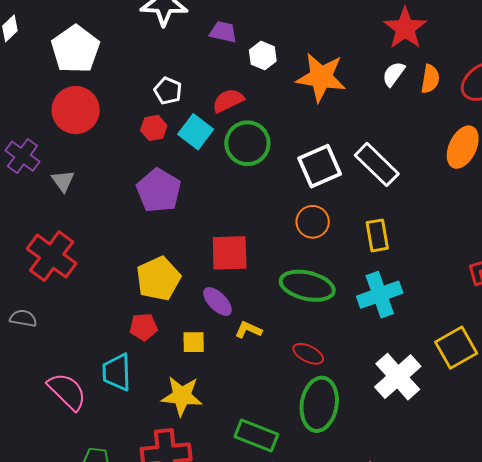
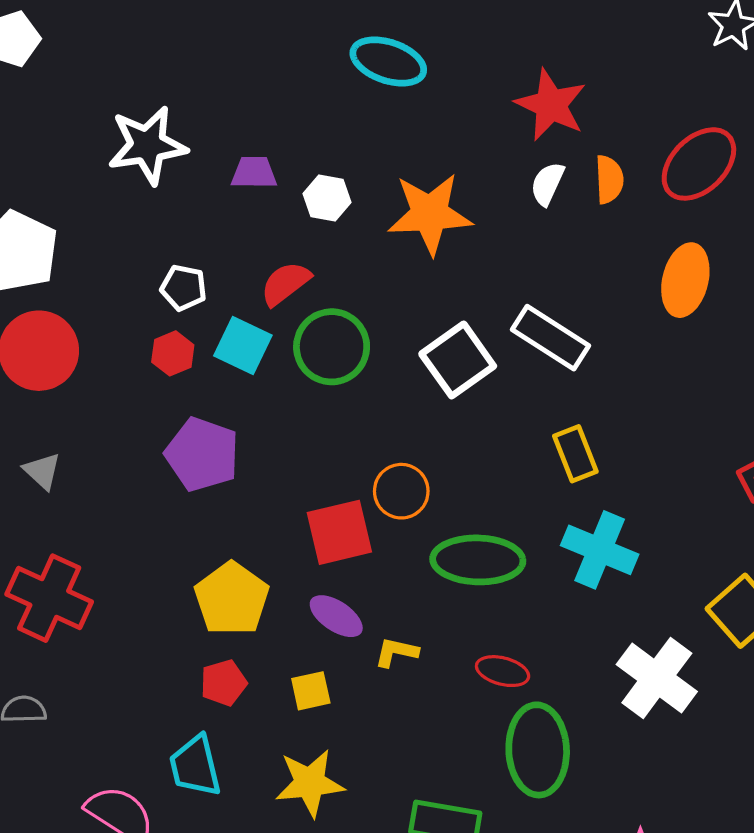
orange circle: (313, 222) -> (401, 491), moved
cyan cross: (380, 295) -> (600, 550), turned -36

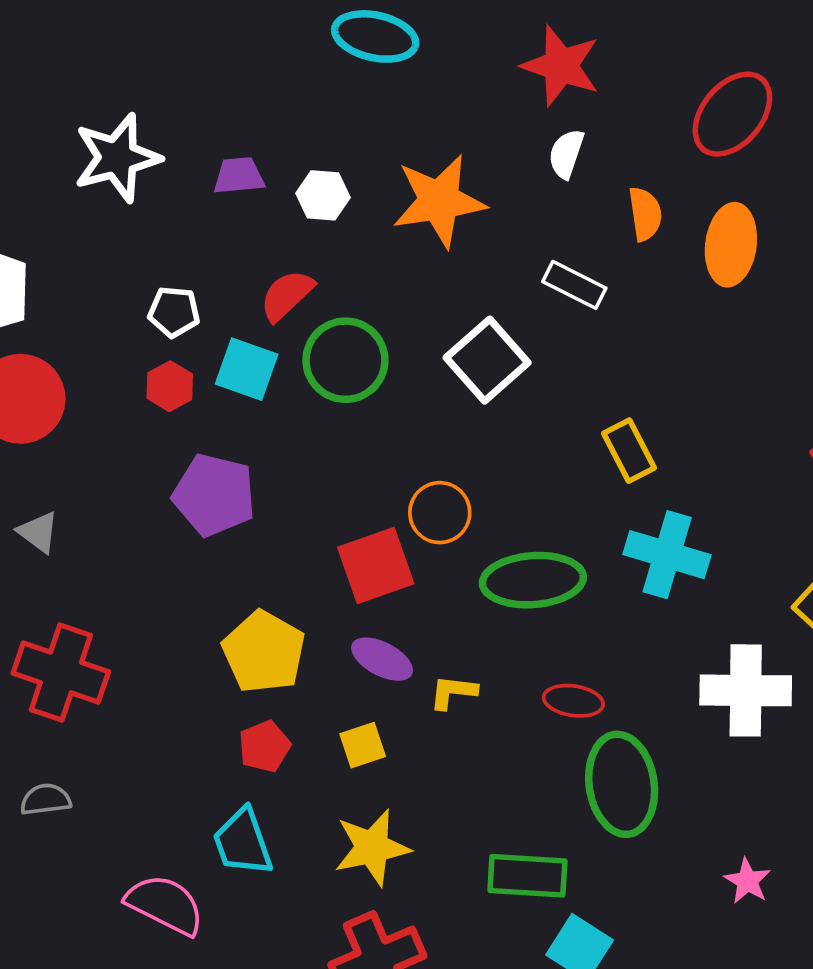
orange semicircle: (609, 179) -> (645, 214), moved
white rectangle: (551, 338) -> (574, 285), moved, size x0.7
white cross: (657, 678) -> (746, 690), turned -30

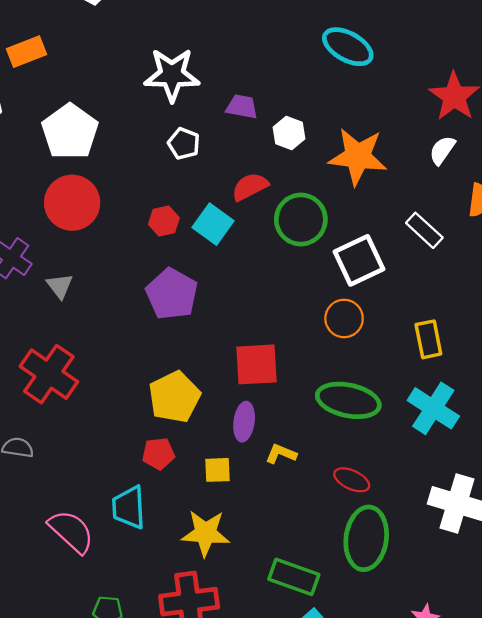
white pentagon: (174, 312) -> (184, 144), moved
green circle: (345, 360) -> (301, 220), moved
orange circle: (440, 513) -> (344, 318), moved
purple ellipse: (382, 659) -> (244, 422), turned 54

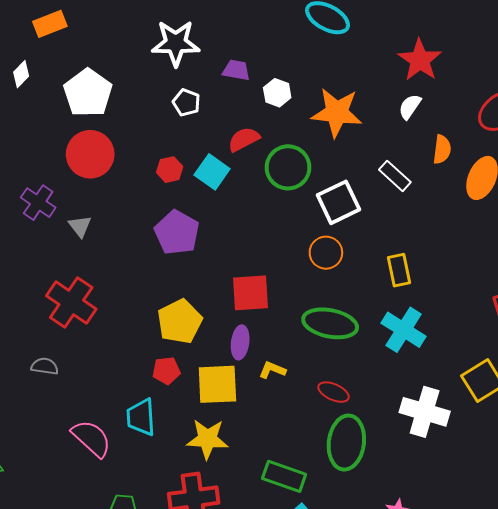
yellow square: (217, 470) -> (217, 384), size x1.8

